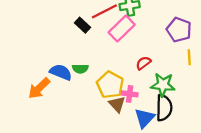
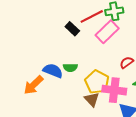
pink cross: (130, 94) -> (114, 90), size x1.6
brown triangle: (117, 104) -> (92, 99), moved

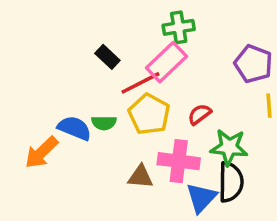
red line: (92, 16) -> (140, 83), moved
yellow pentagon: (97, 82) -> (149, 114), moved
brown triangle: (92, 99) -> (140, 177), turned -42

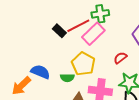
red line: (140, 83) -> (78, 26), moved
red semicircle: (200, 114) -> (120, 58), moved
green semicircle: (104, 123) -> (67, 78), moved

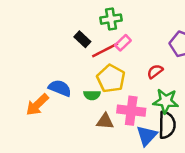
green cross: (100, 14) -> (111, 19), moved
red line: (78, 26) -> (105, 50), moved
pink rectangle: (93, 34) -> (123, 43), size x0.6

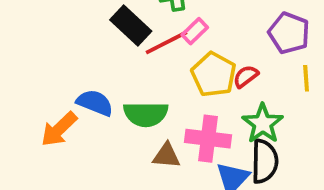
black rectangle: (82, 39) -> (131, 25), size x1.5
yellow pentagon: (111, 79) -> (214, 75), moved
green semicircle: (92, 95) -> (146, 114), size x1.6
green star: (166, 101) -> (263, 124), turned 30

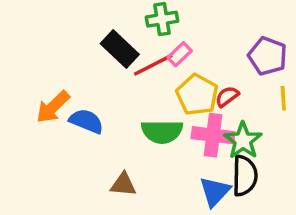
green semicircle: (146, 114) -> (162, 132), moved
orange arrow: (59, 129) -> (53, 107), moved
pink cross: (208, 139) -> (213, 135), moved
brown triangle: (167, 156) -> (123, 184), moved

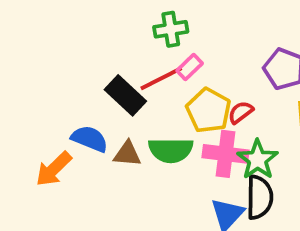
black rectangle: (120, 49) -> (125, 95), moved
orange arrow: (53, 107) -> (54, 169), moved
brown triangle: (123, 184) -> (127, 154), moved

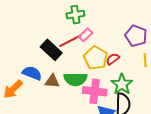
pink cross: (225, 154) -> (95, 91), moved

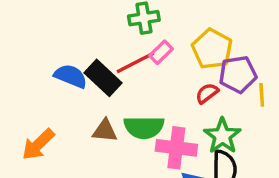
purple pentagon: (136, 36) -> (238, 74), moved, turned -30
yellow pentagon: (96, 58) -> (212, 49), moved
blue semicircle: (32, 73) -> (71, 76), moved

